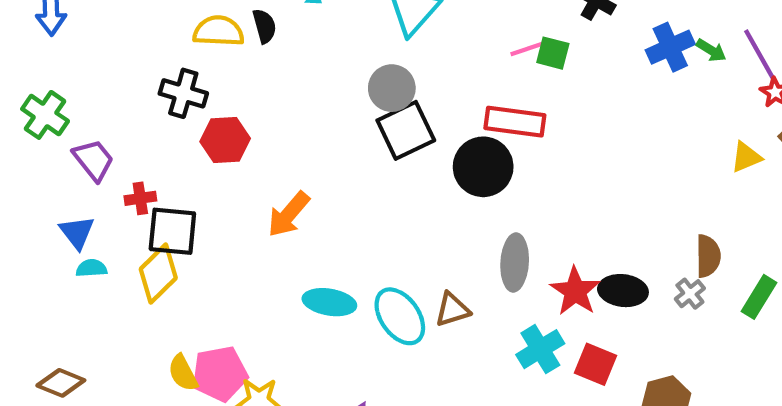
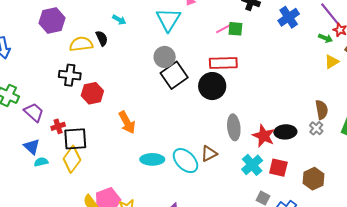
green arrow: (711, 50) -> (326, 38), moved
orange arrow: (289, 214) -> (127, 122), turned -60

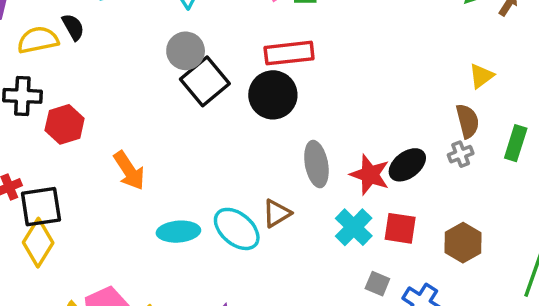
yellow triangle: (332, 62) -> (481, 76), moved
gray cross: (316, 128) -> (461, 154), turned 32
black ellipse: (285, 132) -> (407, 165), turned -30

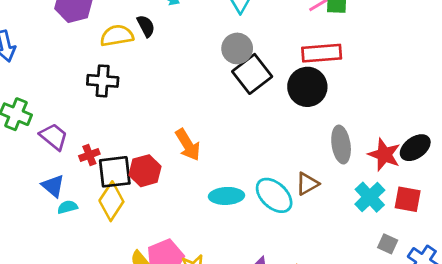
red hexagon: (65, 124) -> (145, 171), moved

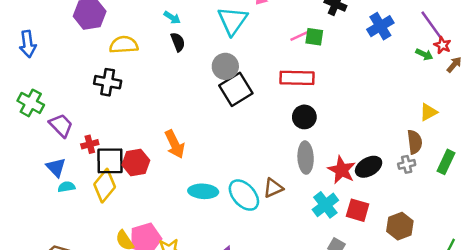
black semicircle: (146, 26) -> (178, 42), moved
black circle: (307, 87) -> (304, 117), moved, size x0.7

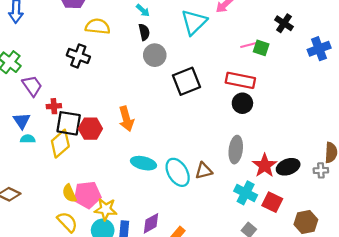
gray circle: (225, 66) -> (155, 55), moved
black circle: (304, 117) -> (242, 103), moved
cyan cross: (325, 205) -> (246, 193), turned -35

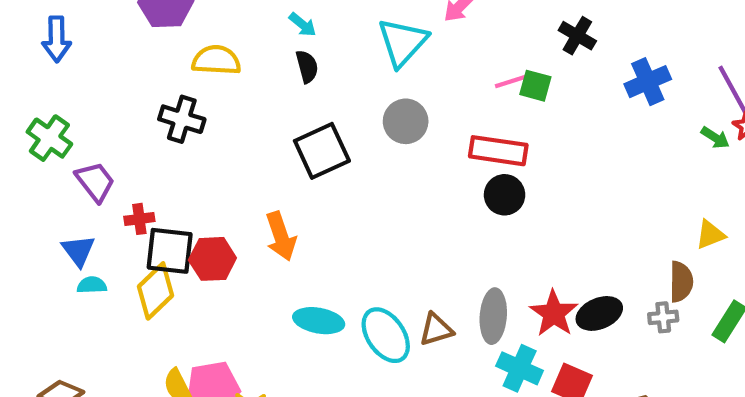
gray circle: (155, 55) -> (406, 121), moved
black square: (186, 81) -> (322, 151), moved
gray ellipse: (236, 150) -> (493, 316), moved

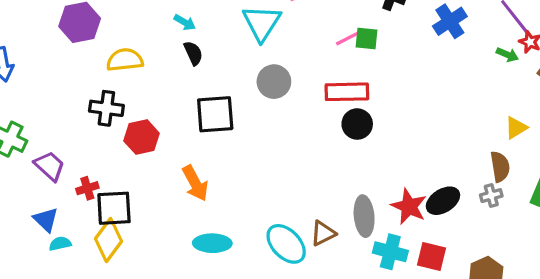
black square: (322, 151) -> (215, 114), turned 30
red hexagon: (212, 259) -> (142, 137), moved
cyan ellipse: (319, 321) -> (212, 243), moved

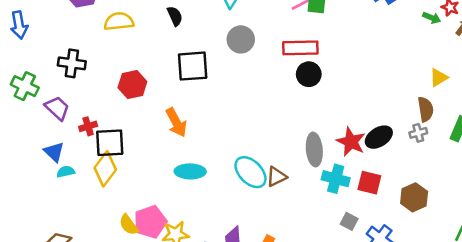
black cross: (106, 108) -> (72, 63), moved
brown triangle: (323, 233) -> (276, 177), moved

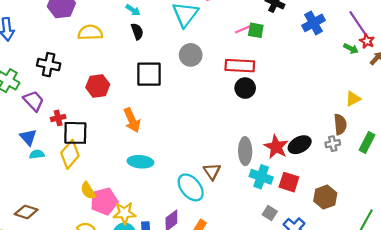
cyan ellipse: (251, 172) -> (191, 187), moved
brown triangle: (276, 177) -> (212, 171), turned -42
yellow semicircle: (129, 225) -> (88, 191), moved

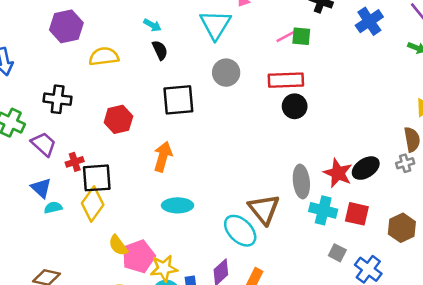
orange arrow: (132, 120) -> (163, 157), turned -135
brown triangle: (212, 171) -> (264, 209), size x1.5

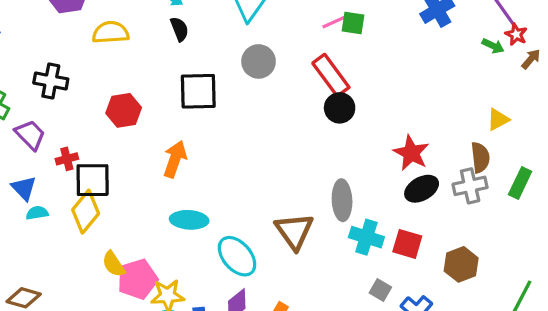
red rectangle: (286, 80) -> (331, 75), turned 52
gray cross: (405, 163) -> (470, 186), size x1.5
red star: (338, 173) -> (411, 153), moved
cyan ellipse: (240, 231) -> (237, 256), moved

